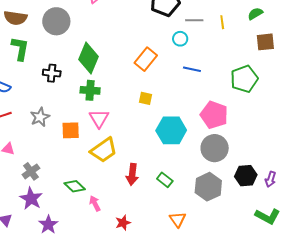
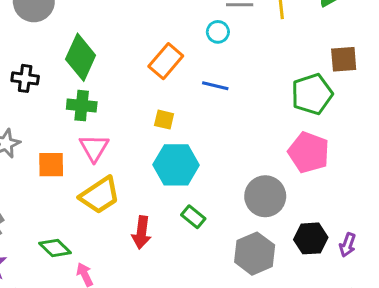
brown square: (265, 42) -> (344, 59), moved
blue line: (192, 69) -> (215, 86), moved
pink pentagon: (214, 115) -> (309, 152), moved
cyan hexagon: (171, 130) -> (176, 165), moved
green rectangle: (165, 180) -> (193, 217), moved

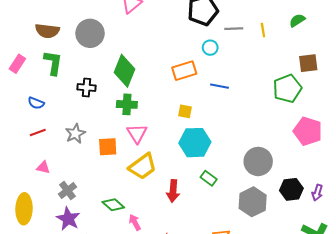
cyan circle: (218, 32) -> (210, 48), moved
orange rectangle: (166, 61) -> (184, 71), turned 35
pink pentagon: (309, 152) -> (308, 131), moved

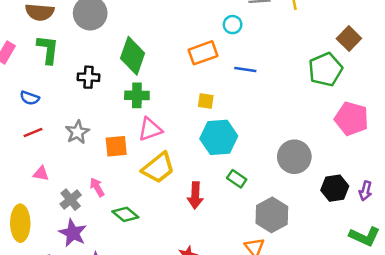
brown square: (308, 63) -> (349, 38), turned -36
pink triangle: (137, 134) -> (150, 129), turned 45
gray hexagon: (253, 202) -> (272, 215), moved
pink arrow: (135, 222) -> (97, 187), moved

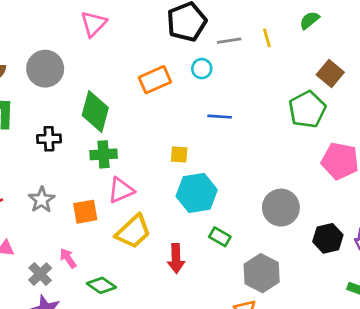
orange rectangle: (203, 53) -> (155, 80), moved

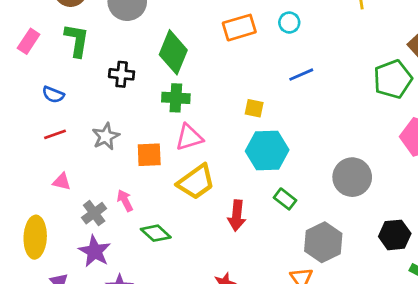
blue line: (220, 117) -> (301, 75), turned -35
black hexagon: (328, 238) -> (395, 235), moved

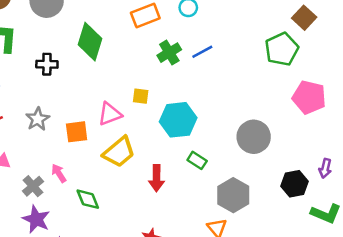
green cross: (176, 98) -> (169, 53), moved, turned -30
yellow square: (254, 108) -> (141, 96), moved
green diamond: (156, 233) -> (88, 199), turned 30

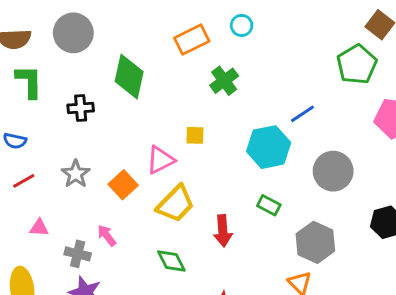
blue line: (202, 52) -> (302, 114), moved
cyan hexagon: (178, 120) -> (269, 147), moved
orange square: (77, 132) -> (123, 185), turned -30
gray cross: (33, 186) -> (78, 254), turned -30
green diamond: (88, 199) -> (171, 261), moved

